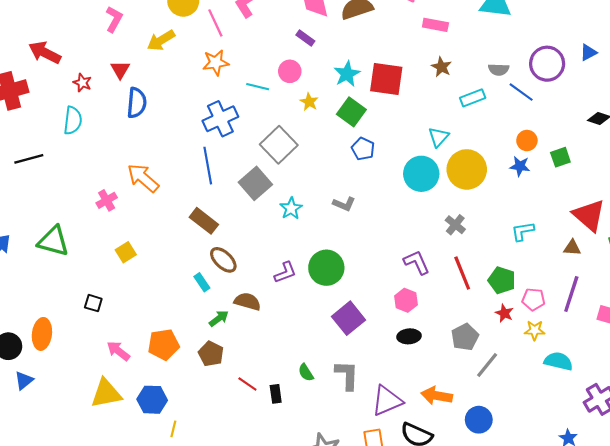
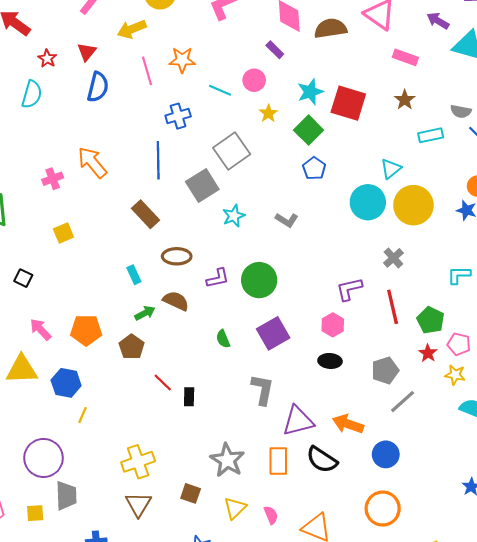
pink line: (215, 23) -> (147, 71), moved
blue cross: (220, 119) -> (178, 116), size x0.7
brown ellipse: (223, 260) -> (177, 256), moved, turned -52
purple L-shape: (417, 262) -> (349, 289), turned -88
green semicircle: (306, 372) -> (223, 339), moved

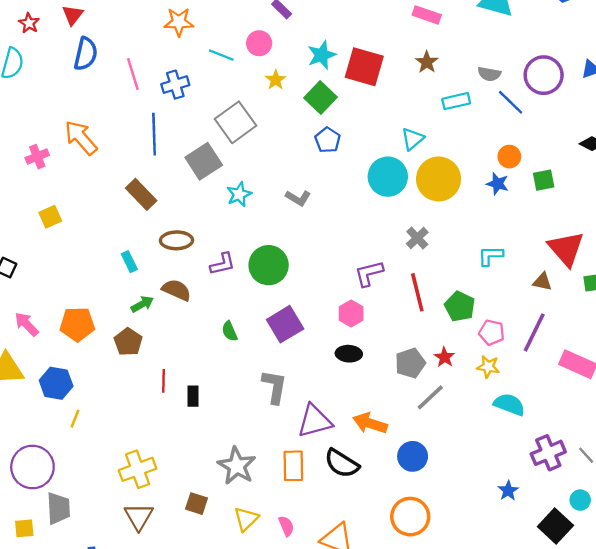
pink line: (147, 71) -> (133, 74), moved
red star: (428, 353) -> (444, 357), moved
red line: (163, 382) -> (164, 381), turned 48

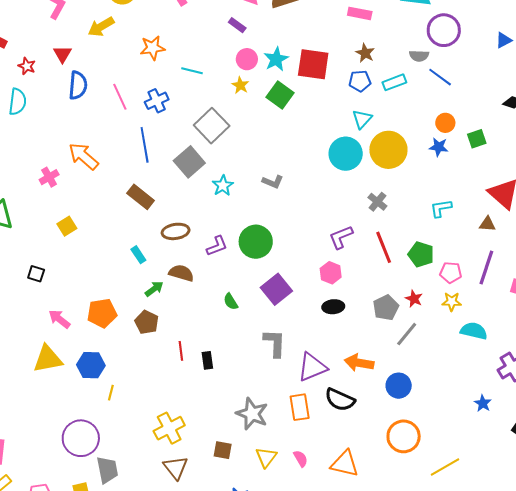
pink circle: (259, 43) -> (247, 59), moved
purple circle: (544, 75) -> (444, 30), moved
blue pentagon: (328, 140) -> (360, 81), moved, turned -30

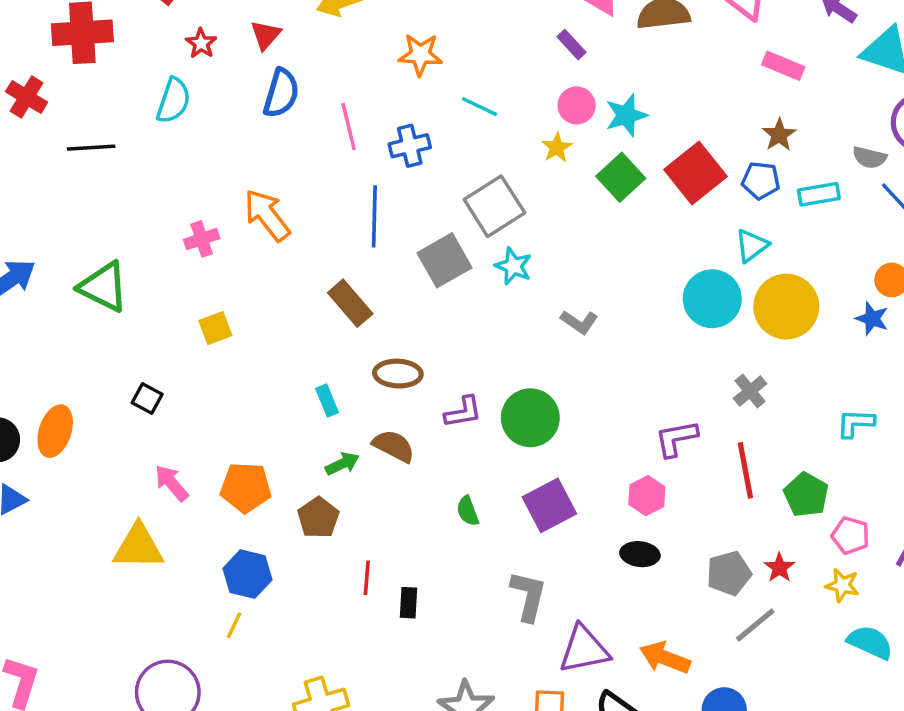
red square: (313, 64) -> (695, 173), moved, turned 32
cyan star: (223, 186) -> (513, 266), moved, turned -30
blue hexagon: (91, 365) -> (248, 574), moved

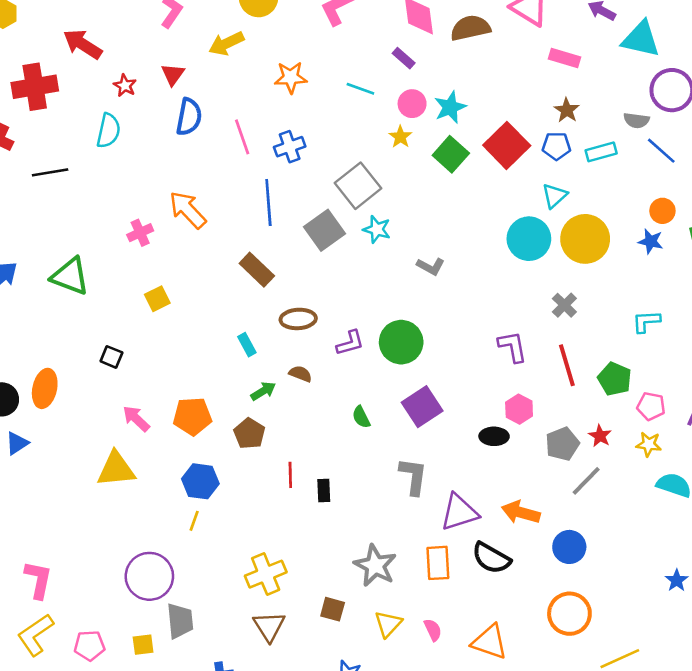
cyan line: (480, 107) -> (360, 89), moved
purple L-shape: (676, 439) -> (513, 347), turned 96
brown semicircle: (394, 446) -> (300, 374), size x0.7
pink hexagon: (647, 496) -> (519, 409), moved

